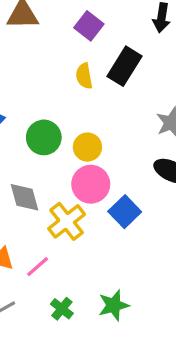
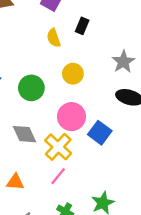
black rectangle: (124, 66) -> (82, 26), size x0.6
yellow circle: (87, 147) -> (73, 74), moved
pink line: (38, 267) -> (58, 176), moved

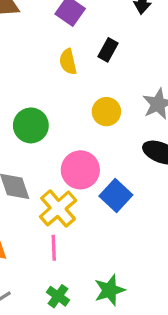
yellow circle: (73, 74) -> (106, 112), moved
pink line: (58, 176) -> (54, 248), turned -48

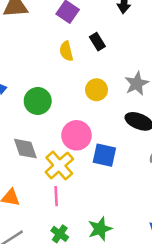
black rectangle: (108, 50) -> (97, 42), turned -60
blue square: (116, 196) -> (104, 155), turned -30

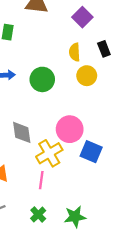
yellow circle: (97, 90) -> (87, 76), moved
green circle: (38, 101) -> (42, 79), moved

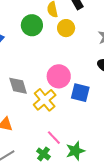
green circle: (42, 79) -> (32, 25), moved
pink line: (41, 180) -> (54, 138), moved, turned -42

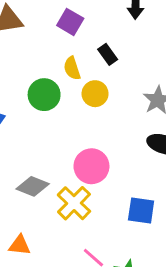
gray diamond: (18, 86) -> (33, 186), turned -45
blue square: (80, 93) -> (141, 211), moved

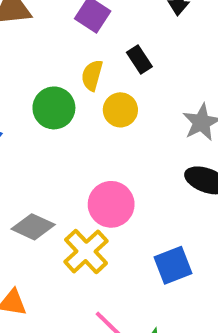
yellow semicircle: (72, 68) -> (92, 75), turned 30
blue square: (141, 211) -> (173, 265), turned -32

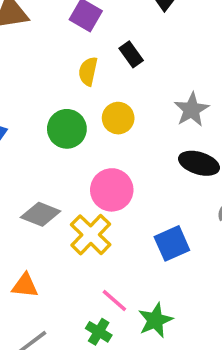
green circle: (54, 108) -> (67, 129), moved
yellow circle: (120, 110) -> (118, 118), moved

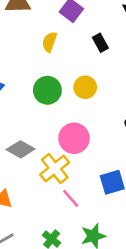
yellow semicircle: (88, 71) -> (49, 42), moved
pink line: (114, 300) -> (71, 198), moved

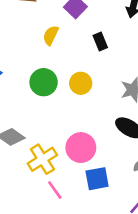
pink circle: (74, 138) -> (81, 148), moved

